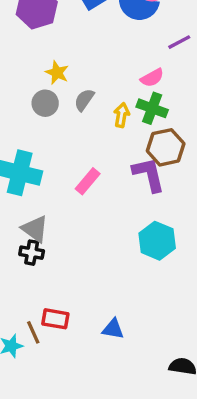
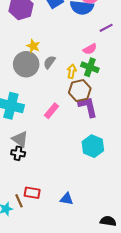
gray circle: (45, 103) -> (26, 64), size x1.6
brown hexagon: (166, 147) -> (80, 91), moved

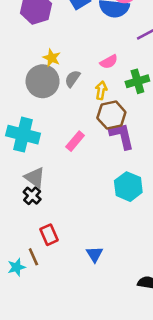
pink semicircle: (90, 49) -> (109, 62), moved
green cross: (90, 67) -> (137, 81), moved, turned -36
black cross: (18, 153) -> (32, 196), turned 32
red rectangle: (32, 193) -> (49, 235), moved, turned 56
blue triangle: (67, 199) -> (95, 254), turned 48

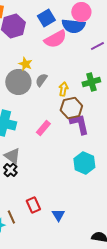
pink semicircle: (109, 62) -> (55, 39), moved, size x1.6
red rectangle: (49, 235) -> (33, 205), moved

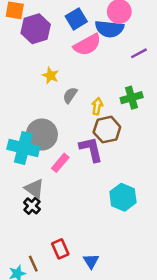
gray circle: (18, 82) -> (42, 135), moved
purple L-shape: (79, 124) -> (91, 149), moved
pink rectangle: (43, 128) -> (60, 163), moved

